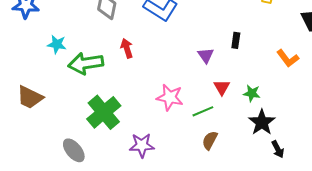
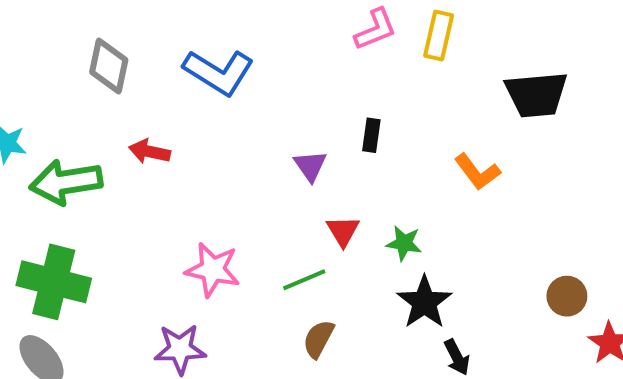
red arrow: (127, 48) -> (149, 152), turned -60
pink star: (170, 97) -> (213, 270), moved
green cross: (104, 112) -> (54, 282), moved, turned -36

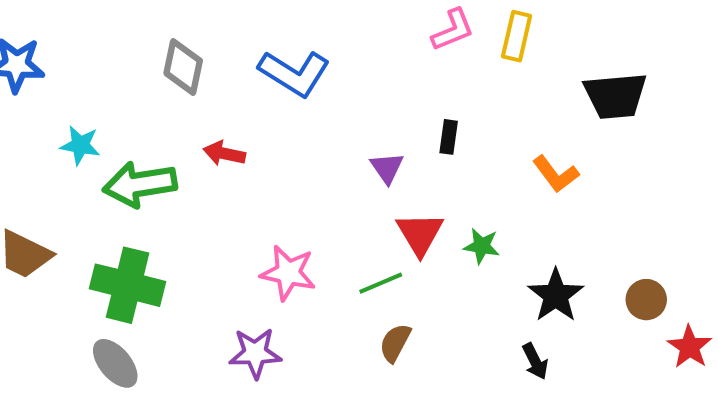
red triangle: (343, 231) -> (420, 234), size x1.4
black star: (424, 302) -> (556, 295), moved

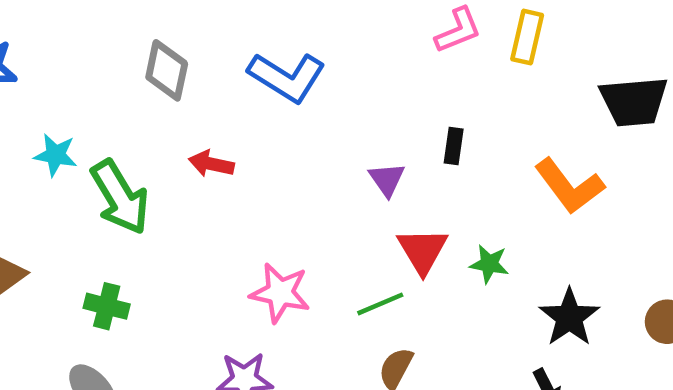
orange L-shape: (556, 174) -> (569, 186), size x1.4
green arrow: (140, 184) -> (120, 197), turned -112
green cross: (128, 285) -> (107, 306), size x0.6

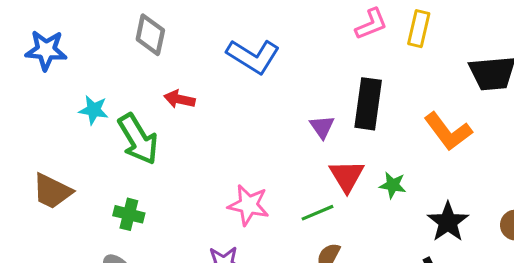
gray diamond: (167, 70) -> (150, 35), moved
black rectangle: (454, 146) -> (368, 104), size x2.0
red arrow: (211, 164) -> (179, 99), moved

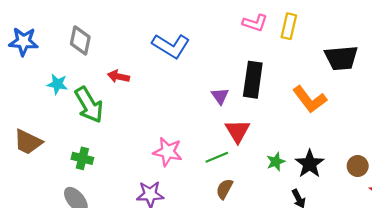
pink L-shape: (371, 24) -> (255, 23), turned 40
gray diamond: (150, 35) -> (80, 40), moved
green star: (393, 185) -> (276, 162), moved, turned -30

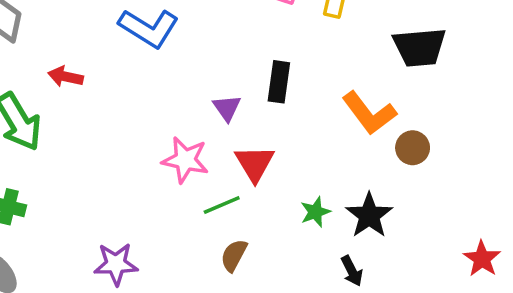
black rectangle: (253, 80) -> (279, 82), size x0.7
pink star: (168, 152) -> (185, 160), moved
brown circle: (358, 166) -> (413, 148), moved

